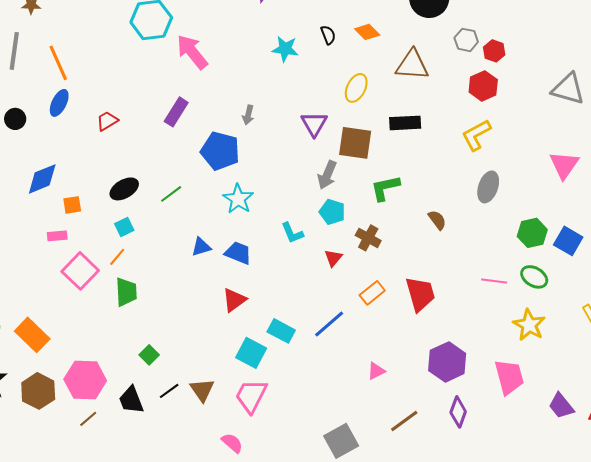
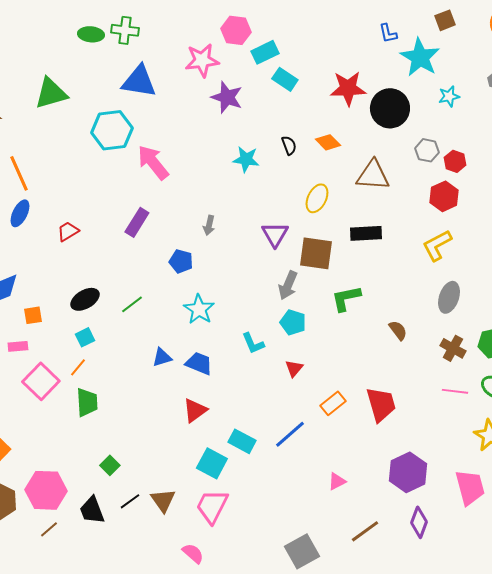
blue pentagon: (220, 151) -> (181, 261), size x0.6
brown cross: (368, 238) -> (453, 348), moved

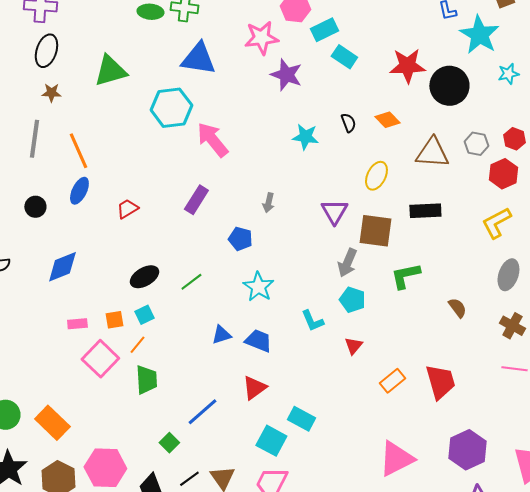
gray hexagon: (427, 150) -> (476, 144), moved
orange square: (33, 315) -> (114, 320), moved
blue line: (290, 434) -> (202, 412), moved
pink triangle: (337, 481) -> (396, 459), size x2.0

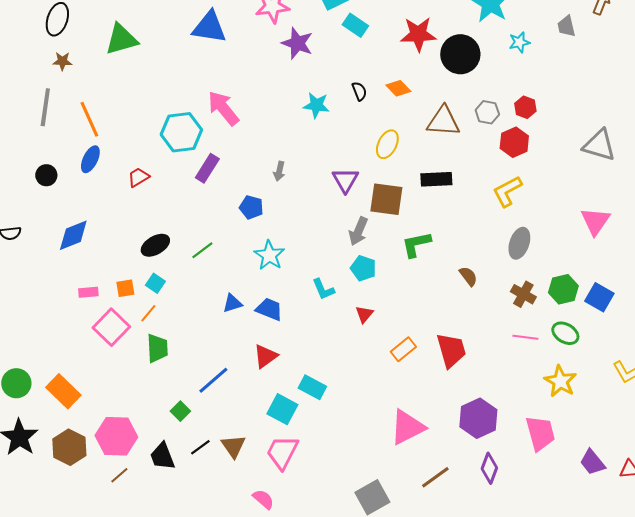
cyan hexagon: (171, 108) -> (181, 132), moved
cyan square: (144, 315) -> (155, 283), turned -30

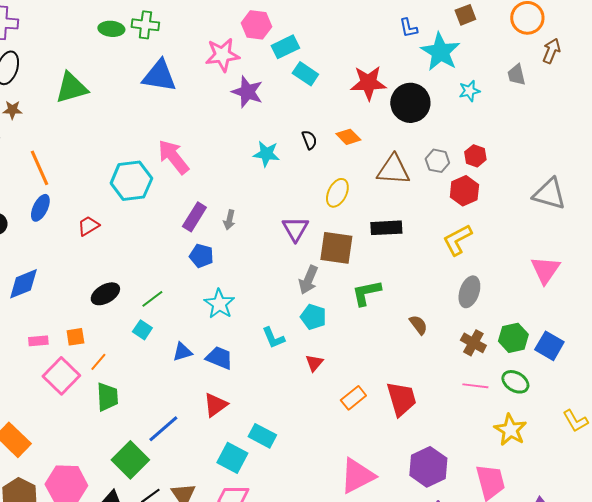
purple rectangle: (207, 168) -> (194, 217), moved
cyan square: (155, 283) -> (142, 330), moved
green square: (180, 411) -> (130, 460), size x1.8

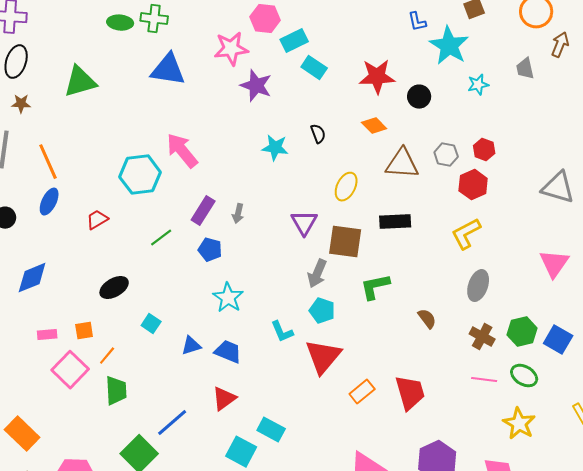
black circle: (410, 103) -> (419, 97), size x0.6
orange diamond: (348, 137) -> (374, 126), moved
green line: (152, 299) -> (161, 238), moved
red triangle: (314, 363) -> (323, 357), size x2.0

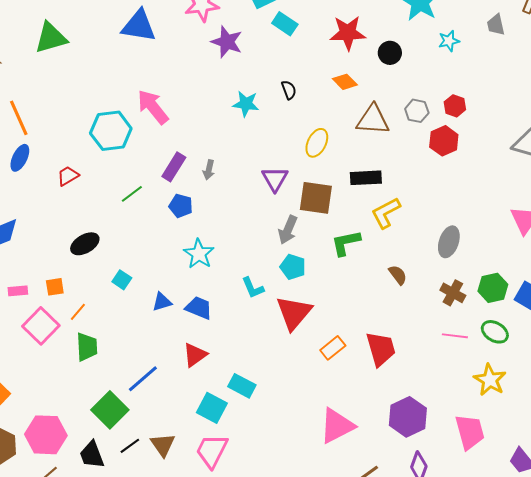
yellow L-shape: (466, 234) -> (386, 213), moved

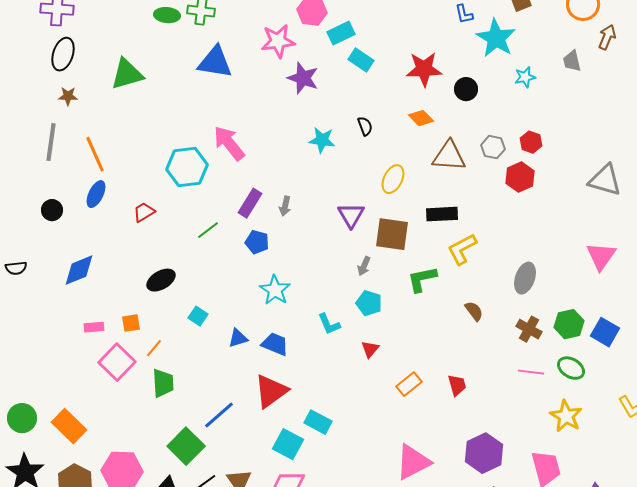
gray arrow: (288, 230) -> (364, 266), size x0.7
red triangle: (294, 313) -> (370, 349), size x0.5
red trapezoid: (381, 349) -> (457, 385), size x0.6
red triangle: (195, 355) -> (271, 391), size x1.4

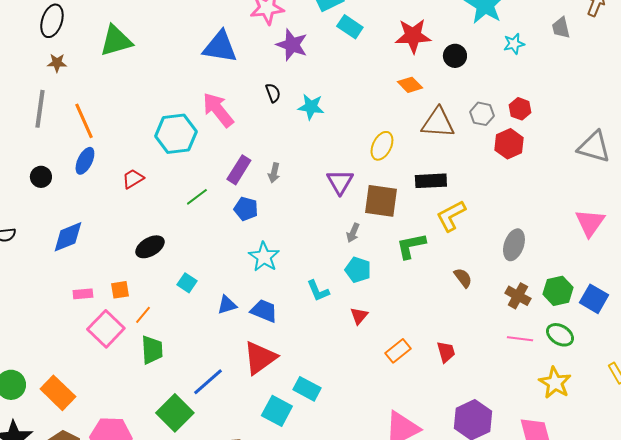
blue triangle: (215, 62) -> (220, 47), moved
black semicircle: (365, 126) -> (273, 93), moved

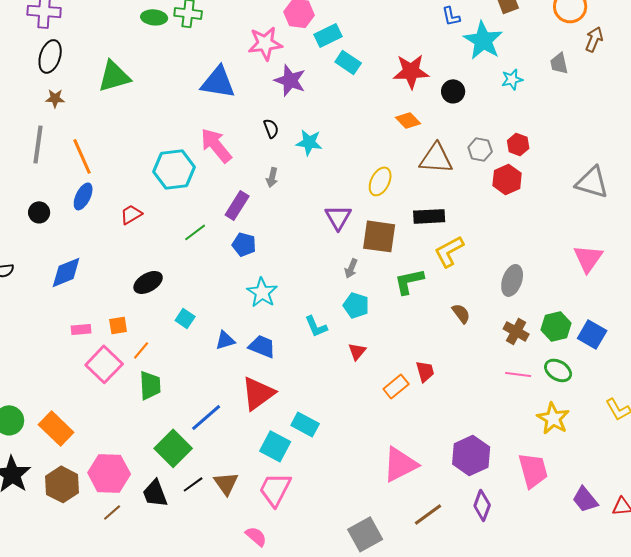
gray arrow: (274, 173) -> (272, 177), moved
red trapezoid: (446, 352) -> (425, 371), moved

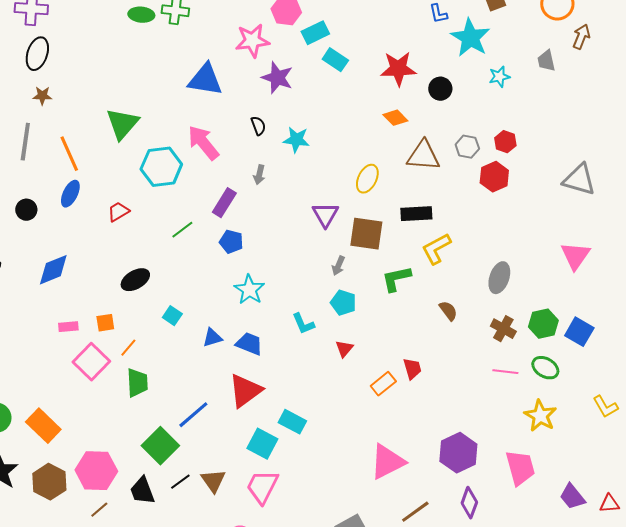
green triangle: (114, 76) -> (122, 124), moved, turned -33

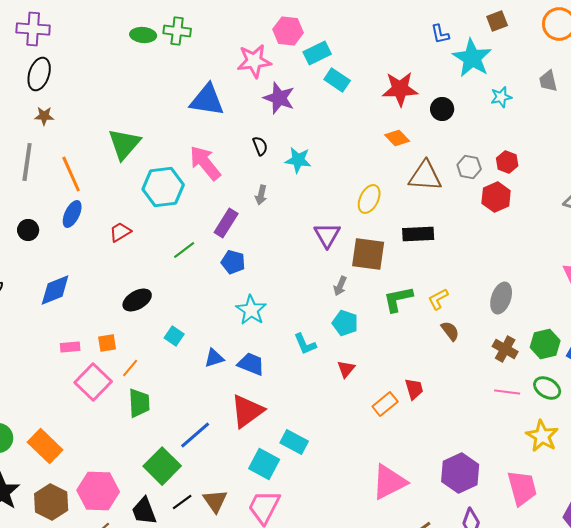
yellow L-shape: (436, 249) -> (438, 299), moved, size x0.7

